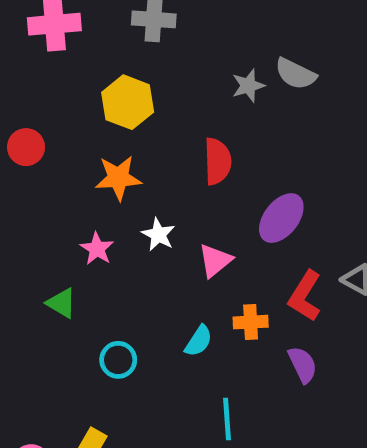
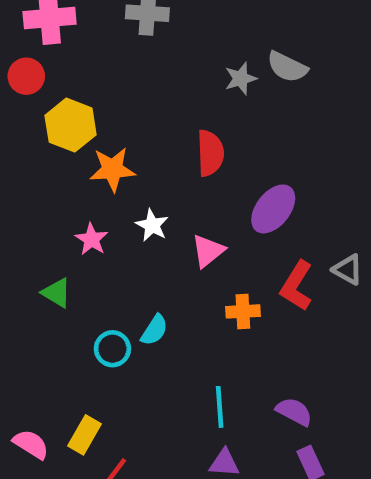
yellow hexagon: (128, 102) -> (71, 125), moved
red circle: (26, 147) -> (26, 76), moved
cyan semicircle: (199, 341) -> (154, 330), moved
purple semicircle: (303, 365) -> (294, 412), moved, turned -36

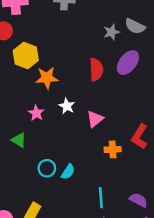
purple ellipse: (273, 209) -> (128, 63), moved
cyan semicircle: (154, 330) -> (68, 172), moved

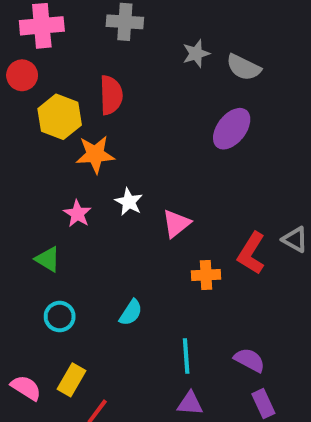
gray star: (111, 32) -> (196, 54), moved
red semicircle: (96, 70) -> (111, 95), moved
cyan circle: (47, 168) -> (60, 317), moved

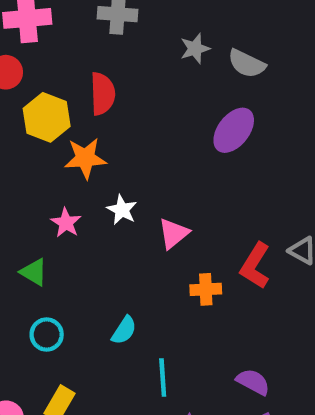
cyan line: (186, 356) -> (163, 378), moved

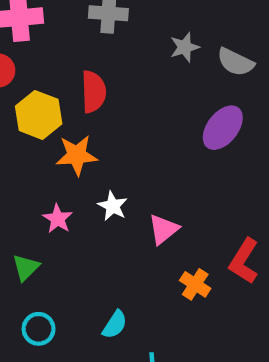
green triangle: (34, 272) -> (26, 267), turned 44
orange cross: (206, 289) -> (195, 284), turned 36

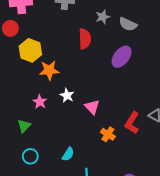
red semicircle: (94, 92) -> (85, 39), moved
pink triangle: (163, 229) -> (92, 107), turned -35

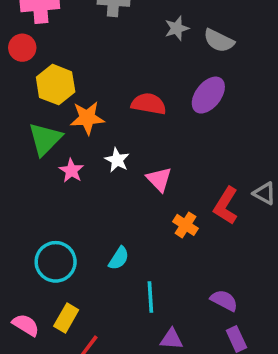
red semicircle: (85, 39) -> (149, 104), moved, turned -78
green triangle: (24, 126) -> (45, 139), moved, size x1.5
cyan circle: (30, 156) -> (56, 262), size x1.5

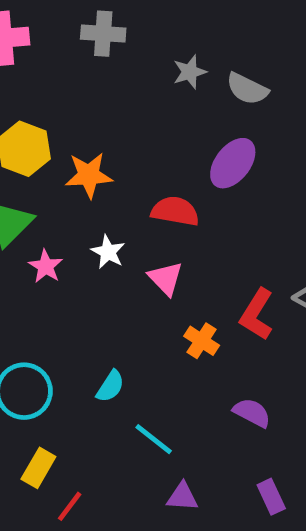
red semicircle: (149, 104) -> (175, 211), moved
orange star: (87, 118) -> (89, 175), moved
cyan line: (150, 297) -> (154, 439), turned -48
purple semicircle: (224, 300) -> (252, 413), moved

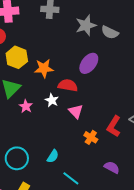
gray star: (190, 72) -> (86, 25), size x1.5
purple ellipse: (233, 163) -> (89, 63), moved
red semicircle: (175, 211) -> (68, 85), moved

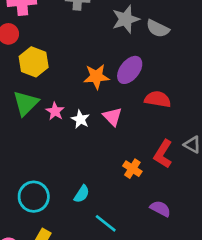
orange star: (44, 68) -> (96, 77), moved
red semicircle: (68, 85) -> (158, 99), moved
pink star: (26, 106) -> (55, 111), moved
pink triangle: (76, 111) -> (112, 117), moved

